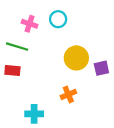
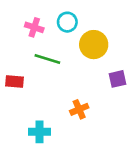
green line: (17, 47) -> (47, 59), moved
yellow circle: (76, 58) -> (94, 45), moved

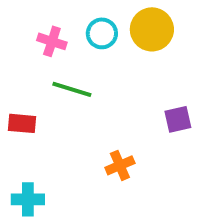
yellow circle: (94, 45) -> (152, 29), moved
cyan cross: (40, 132) -> (28, 199), moved

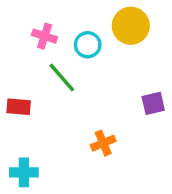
cyan circle: (102, 33) -> (88, 45), moved
green line: (72, 89) -> (62, 78), turned 32

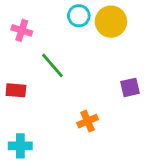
pink cross: (45, 36) -> (22, 30), moved
cyan circle: (88, 45) -> (79, 16), moved

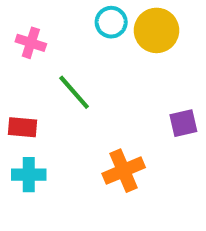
orange cross: (88, 121) -> (124, 171), size x1.4
cyan cross: (20, 146) -> (29, 175), moved

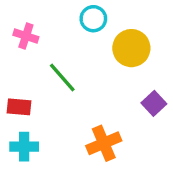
yellow circle: (156, 30) -> (131, 48), moved
purple square: (183, 123) -> (154, 103), turned -30

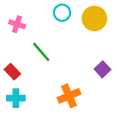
yellow circle: (131, 48) -> (94, 18), moved
red rectangle: (19, 107) -> (12, 72), turned 42

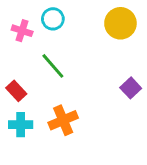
cyan circle: (62, 13) -> (53, 19), moved
orange cross: (69, 96) -> (63, 120), moved

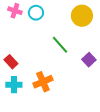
pink cross: (22, 31) -> (15, 11), moved
green line: (53, 66) -> (60, 45), moved

